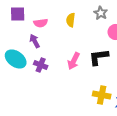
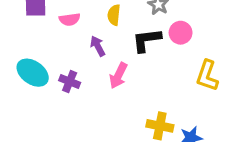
purple arrow: (35, 41) -> (98, 46), moved
black L-shape: (99, 57) -> (147, 40), moved

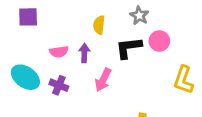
pink semicircle: (70, 19) -> (59, 52), moved
purple arrow: (98, 46) -> (84, 53), turned 30

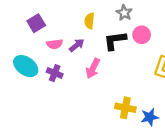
purple square: (28, 17) -> (36, 23), moved, turned -30
purple arrow: (84, 53) -> (77, 45), turned 49

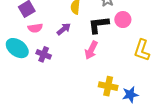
pink semicircle: (55, 44) -> (35, 28), moved
pink arrow: (93, 68) -> (91, 50), moved

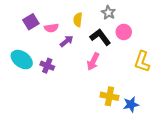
black L-shape: (99, 25) -> (100, 37), turned 60
pink semicircle: (35, 28) -> (51, 28), moved

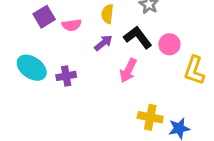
pink circle: (124, 32) -> (169, 44), moved
purple arrow: (67, 41) -> (103, 43), moved
purple cross: (47, 66) -> (66, 76), turned -32

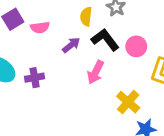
yellow semicircle: (107, 14) -> (86, 17), moved
yellow cross: (150, 117) -> (128, 102), moved, turned 30

